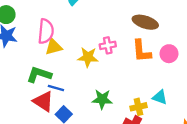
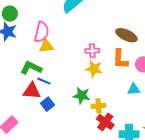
yellow star: (88, 57) -> (94, 69), moved
cyan triangle: (160, 97) -> (134, 89), moved, turned -32
red triangle: (43, 101) -> (32, 91), turned -36
yellow cross: (138, 107) -> (99, 106), moved

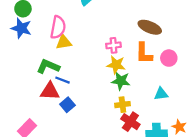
cyan triangle: (134, 89) -> (161, 94), moved
green star: (82, 96) -> (121, 81), moved

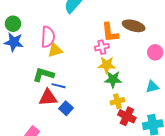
orange L-shape: (144, 53) -> (110, 33), moved

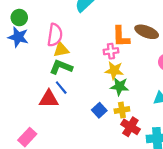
green L-shape: (43, 75) -> (61, 67), moved
blue line: (58, 86) -> (61, 88), turned 32
blue square: (66, 108) -> (99, 110), moved

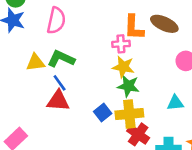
yellow triangle: (61, 50) -> (35, 62), moved
red triangle: (49, 99) -> (58, 101), moved
yellow cross: (122, 110) -> (129, 114), size x1.5

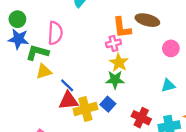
green L-shape: (61, 59) -> (37, 53), moved
yellow star: (123, 67) -> (119, 62), turned 30
green star: (128, 86) -> (115, 80), moved
yellow cross: (129, 114) -> (85, 109), moved

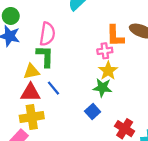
green L-shape: (37, 53) -> (45, 56), moved, turned 70
red triangle: (68, 101) -> (30, 93), moved
yellow cross: (85, 109) -> (32, 117), moved

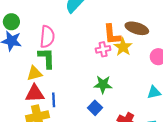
yellow star: (108, 71) -> (123, 47), moved
blue line: (54, 88) -> (54, 100), moved, turned 40

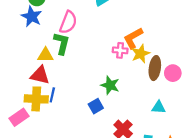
brown ellipse: (137, 28) -> (155, 68), moved, turned 65
orange L-shape: (112, 34) -> (133, 38), turned 50
blue line: (54, 100) -> (52, 95), moved

